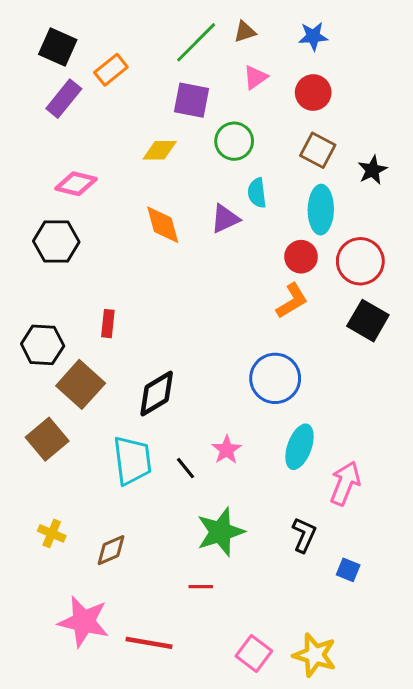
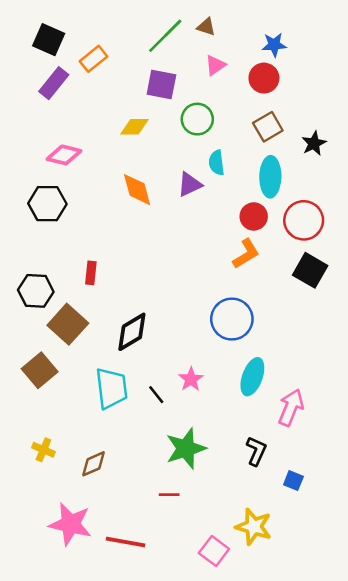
brown triangle: (245, 32) -> (206, 27), turned 36
blue star: (313, 36) -> (274, 45), moved
brown square: (318, 150) -> (268, 127), turned 32
yellow star: (315, 655) -> (254, 527), moved

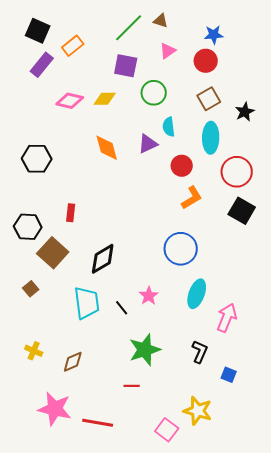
pink diamond: (64, 155) -> (70, 101), moved
red circle: (254, 216) -> (182, 166), moved
brown square: (40, 370) -> (31, 289), size x0.6

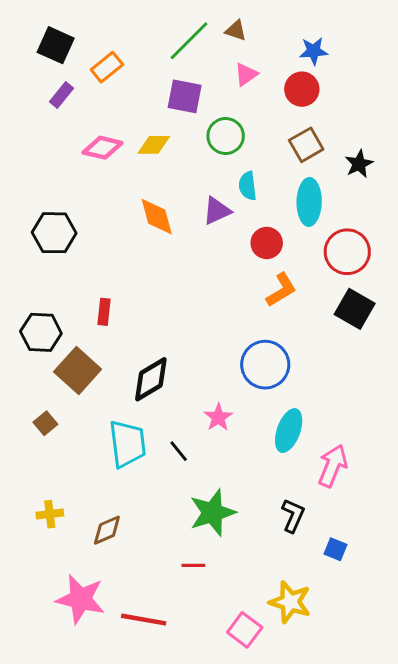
purple rectangle: (42, 65) -> (62, 95), size x0.7
pink star: (149, 296) -> (218, 417), moved
yellow cross: (34, 351) -> (50, 514), turned -30

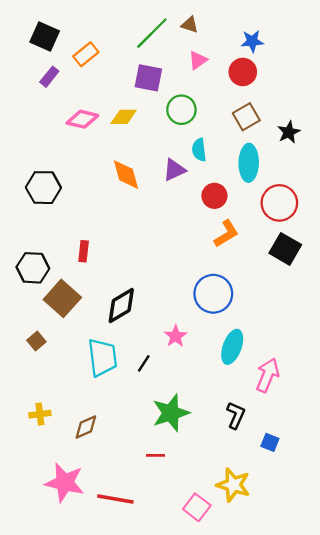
black line: (179, 451) -> (144, 363), turned 72

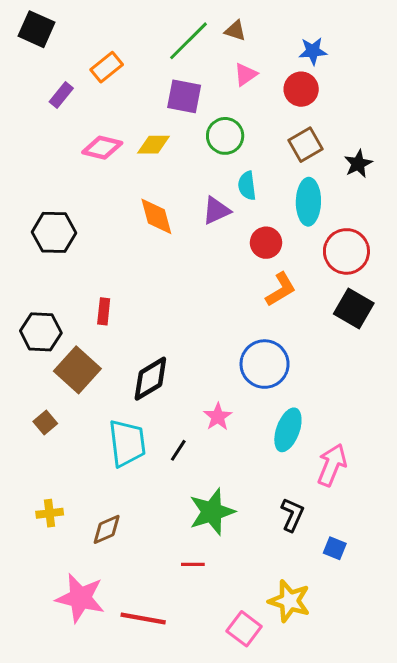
black square: (45, 37) -> (36, 29), moved

